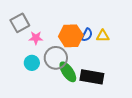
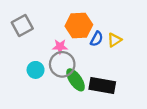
orange hexagon: (71, 36) -> (79, 25), moved
yellow triangle: (103, 36) -> (114, 40), turned -32
pink star: (36, 38) -> (60, 47), moved

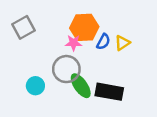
pink star: (60, 47) -> (74, 43), moved
cyan circle: (36, 70) -> (35, 86), moved

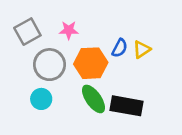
orange hexagon: (84, 27) -> (91, 63), moved
pink star: (74, 43) -> (69, 30), moved
gray circle: (66, 69) -> (49, 65), moved

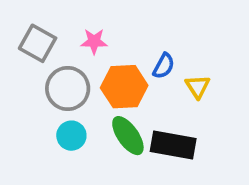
gray square: (27, 32) -> (38, 43), turned -32
yellow triangle: (142, 49) -> (198, 87), moved, turned -30
cyan circle: (41, 99) -> (71, 136), moved

